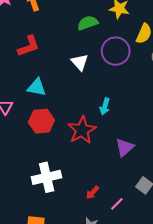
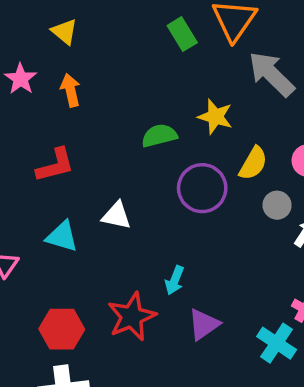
white triangle: (80, 62) -> (116, 216), moved, turned -42
red hexagon: (41, 121) -> (62, 329), moved
purple triangle: (125, 147) -> (204, 324), moved

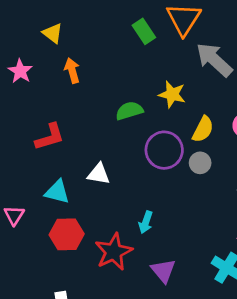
orange arrow: (70, 90) -> (72, 71), moved
gray circle: (277, 205) -> (200, 163), moved
purple triangle: (204, 324) -> (163, 271), moved, turned -32
red hexagon: (62, 329) -> (67, 234), moved

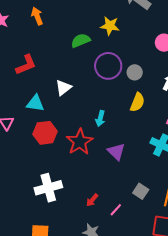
yellow semicircle: (203, 129) -> (137, 102), moved
white triangle: (99, 174) -> (63, 88), turned -42

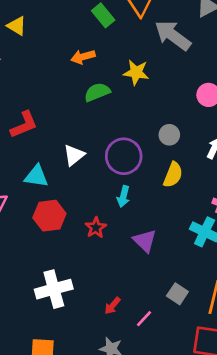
orange arrow: (37, 16) -> (83, 57), moved, turned -84
purple circle: (108, 66) -> (124, 156), moved
red star: (80, 142) -> (96, 228), size x0.6

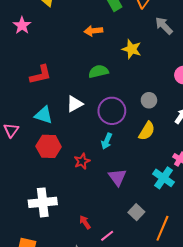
gray arrow: (173, 35) -> (164, 26), size x0.7
green semicircle: (97, 92) -> (98, 71), moved
gray square: (177, 294) -> (136, 212), moved
red arrow: (112, 306) -> (85, 222), turned 96

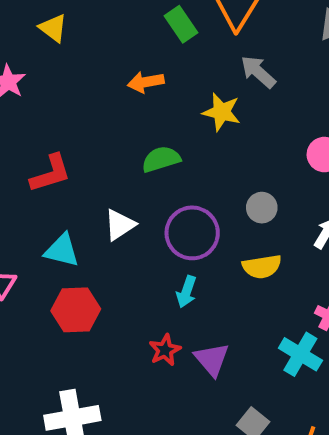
gray arrow: (164, 26) -> (258, 72), moved
yellow semicircle: (147, 131) -> (262, 267), turned 54
red star: (82, 161) -> (165, 350), moved

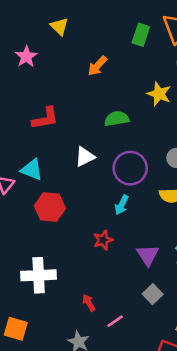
green rectangle: (181, 24) -> (141, 35), turned 45
orange arrow: (146, 82) -> (97, 66), moved, turned -45
cyan triangle: (62, 250) -> (32, 170), moved
purple triangle: (212, 359) -> (148, 255), moved

